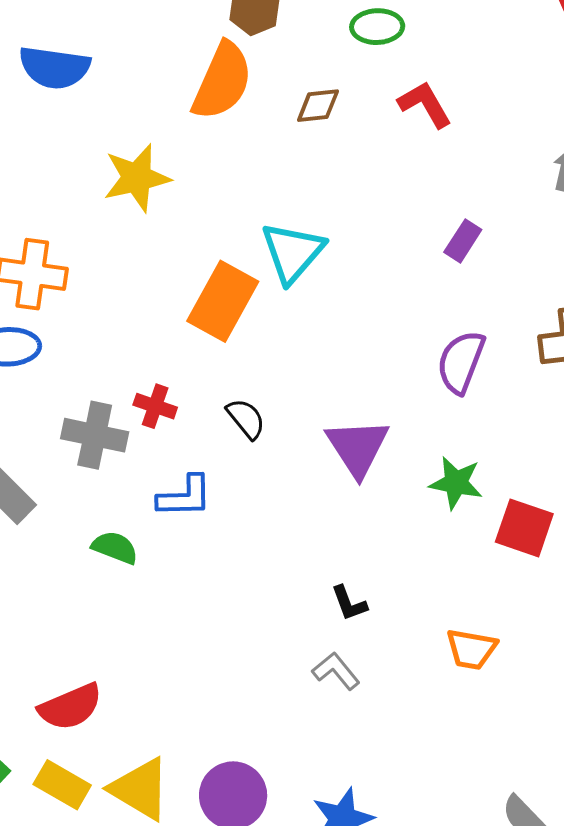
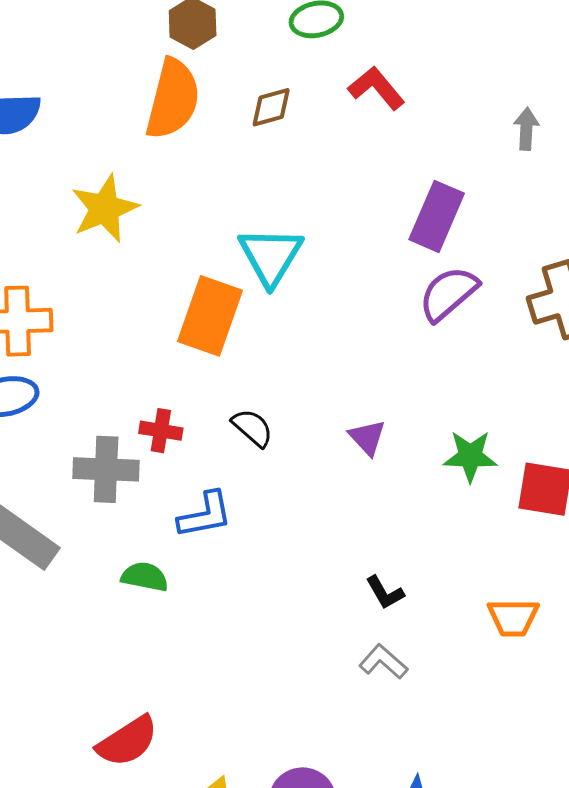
purple rectangle: (463, 241) -> (437, 216), size x1.6
purple semicircle: (461, 362) -> (448, 294), moved, turned 38
purple triangle: (358, 447) -> (367, 437), size x0.6

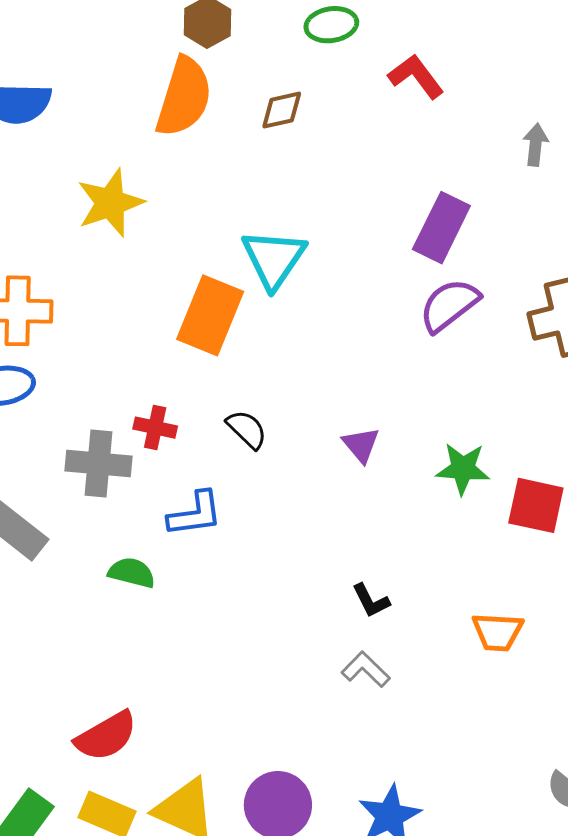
red L-shape: (376, 88) -> (416, 76), moved

